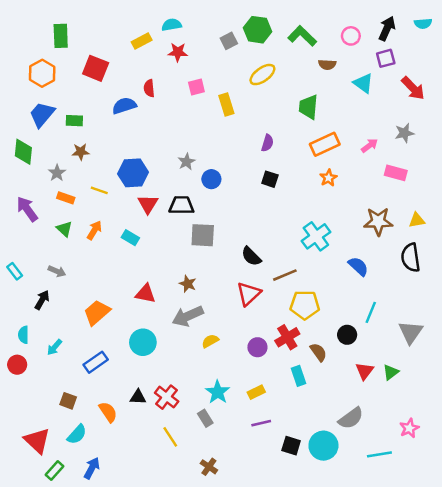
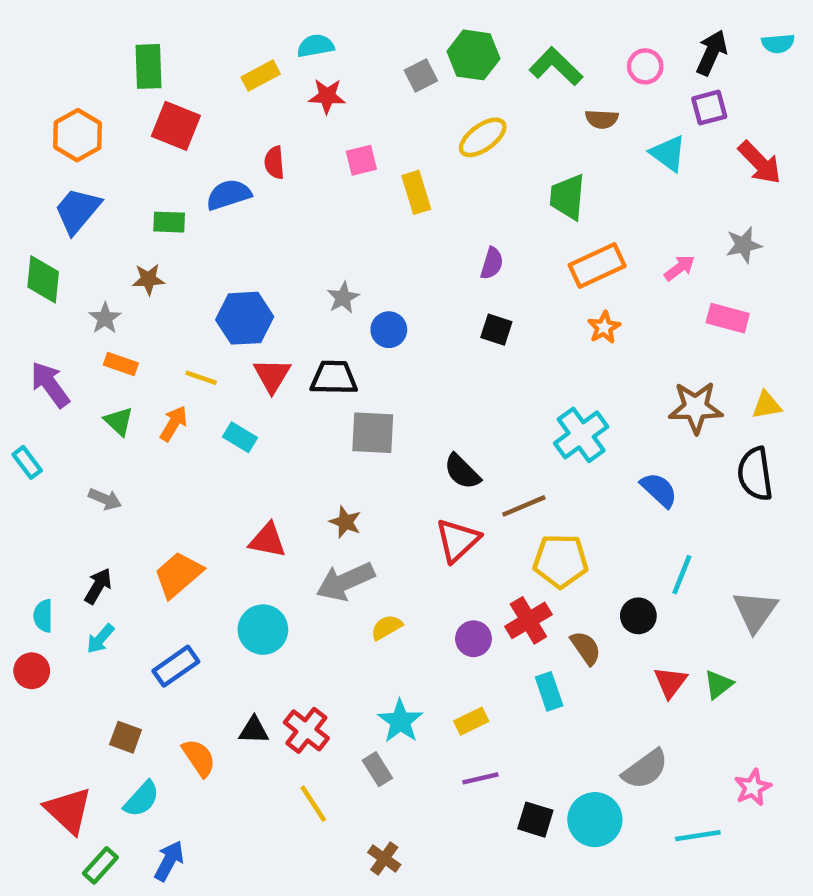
green rectangle: (61, 36) -> (148, 66), moved
green rectangle: (74, 121) -> (169, 222), moved
yellow line: (99, 190) -> (201, 378), moved
cyan rectangle: (15, 271) -> (27, 462), moved
black arrow: (42, 300) -> (98, 586), moved

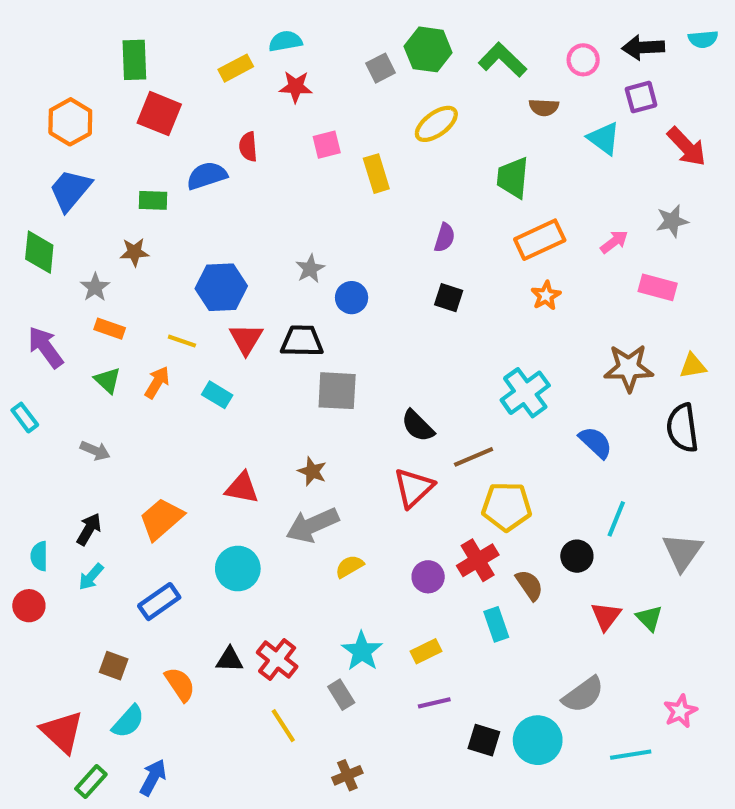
black arrow: (712, 53) -> (643, 47), turned -117
green triangle: (718, 685) -> (649, 618), turned -36
brown cross: (384, 858) -> (347, 775), turned 32

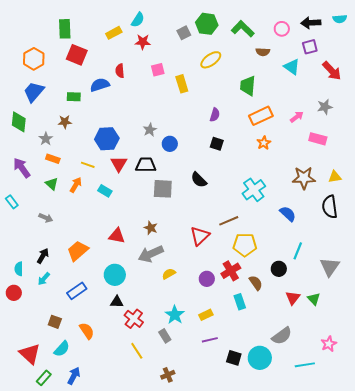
cyan semicircle: (285, 41) -> (138, 20), turned 133
black semicircle: (418, 426) -> (199, 180), moved
black triangle: (230, 659) -> (117, 302), moved

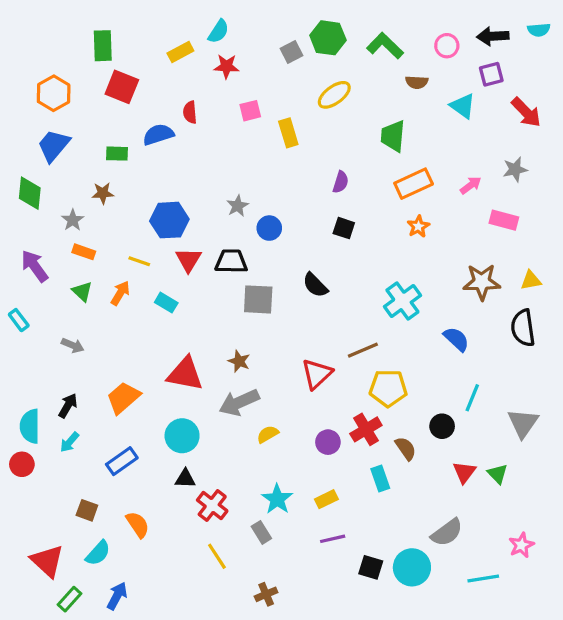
red triangle: (117, 236) -> (185, 374), size x1.4
cyan semicircle: (19, 269) -> (30, 426), size x1.5

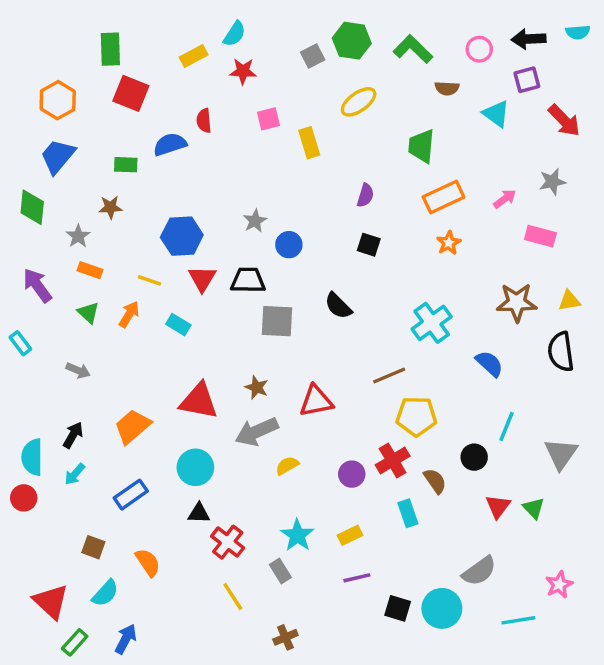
red triangle: (317, 374) -> (316, 401), moved, turned 32

